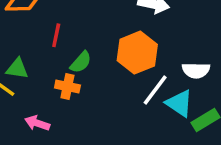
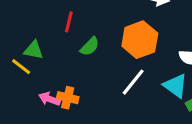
orange cross: (67, 87) -> (68, 98), moved
white line: (155, 90) -> (133, 82), moved

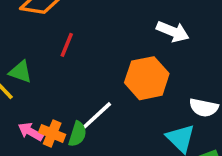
green semicircle: (90, 46) -> (77, 134), moved, turned -35
white line: (133, 82) -> (97, 115), moved

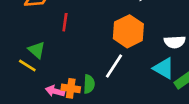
green triangle: (20, 72) -> (37, 50), turned 36
white line: (97, 115) -> (114, 66), moved

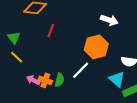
green triangle: (37, 50) -> (14, 38), moved

